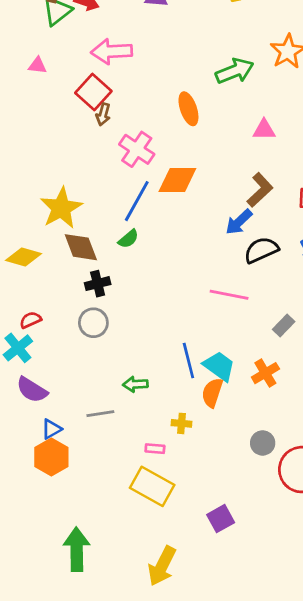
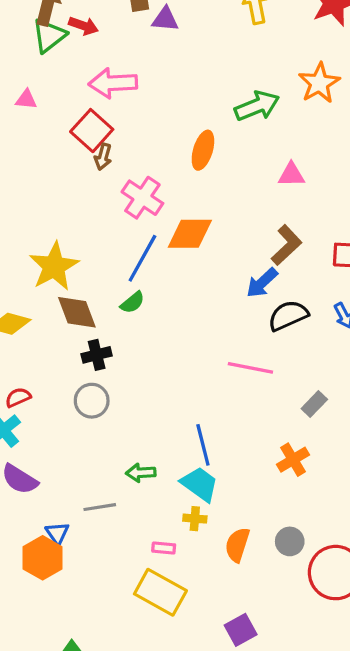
orange ellipse: (188, 109) -> (203, 150), turned 36
cyan trapezoid: (219, 366) -> (200, 484), moved
orange semicircle: (212, 393) -> (237, 545), moved
blue triangle: (51, 429) -> (57, 533), moved, turned -35

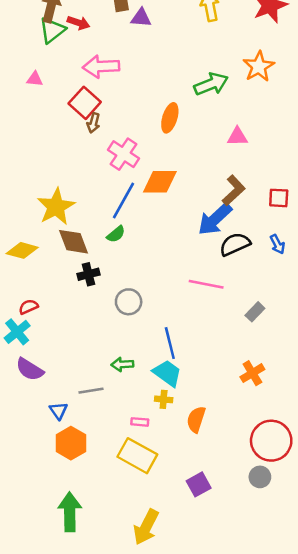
blue arrow: (262, 283) -> (215, 219), size x1.4
gray circle: (92, 401) -> (129, 302), moved
orange cross: (293, 460) -> (252, 373), moved
gray circle: (290, 541) -> (260, 477), moved
orange hexagon: (43, 558) -> (71, 443), moved

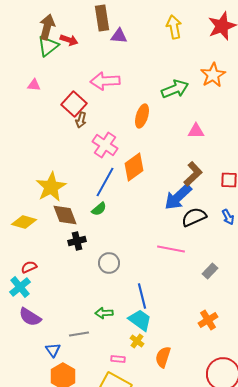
pink arrow: (101, 67) -> (105, 81), moved
orange diamond: (160, 182) -> (134, 167), turned -36
yellow cross: (164, 399) -> (137, 341), turned 32

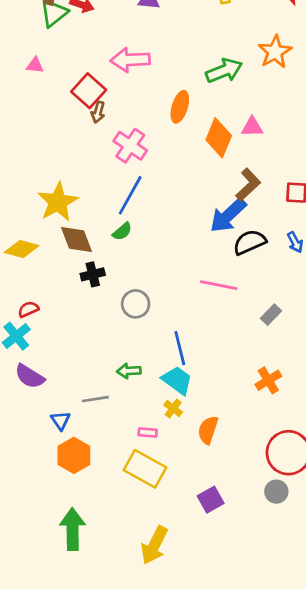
orange diamond: (134, 167) -> (219, 138), moved, turned -32

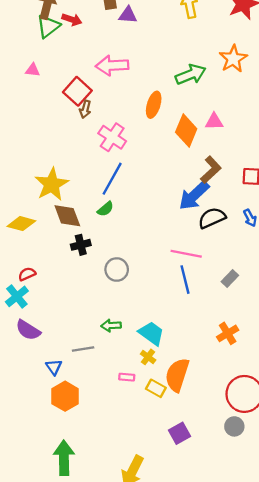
blue line: (180, 348) -> (185, 280), moved
orange semicircle: (208, 430) -> (177, 375), size x1.4
yellow rectangle: (145, 469) -> (156, 388), moved, size x0.6

